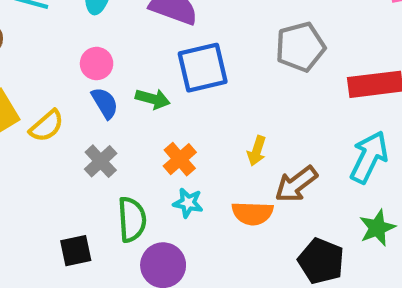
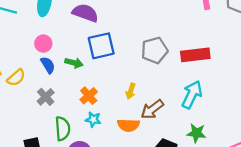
gray pentagon: (300, 47) -> (154, 50), moved
green star: (377, 228) -> (196, 133), turned 30

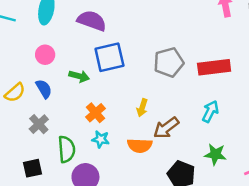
blue semicircle: (48, 65) -> (44, 89), moved
cyan arrow: (192, 95) -> (210, 111), size x0.7
gray cross: (46, 97) -> (39, 124), moved

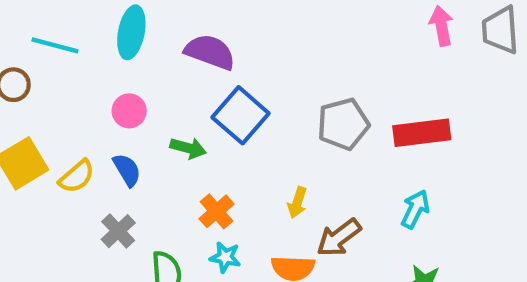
blue square: (109, 57) -> (241, 115), turned -36

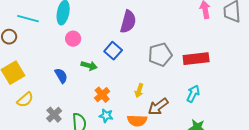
purple semicircle: (210, 52) -> (128, 22), moved, turned 85
pink circle: (129, 111) -> (73, 39), moved
blue square: (241, 115) -> (113, 51), size x0.7
yellow semicircle: (77, 176) -> (25, 100), moved
gray cross: (118, 231) -> (54, 115), moved

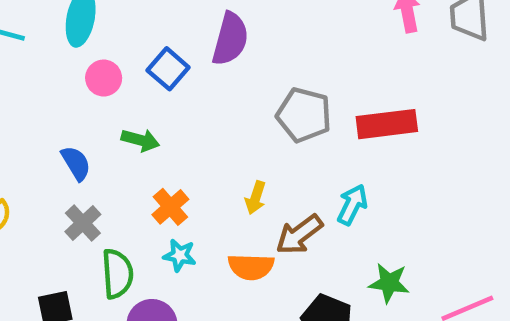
blue square: (113, 51) -> (168, 69), moved
gray pentagon: (160, 55) -> (304, 115), turned 30
cyan arrow: (193, 94) -> (352, 205), moved
gray cross: (54, 115) -> (83, 223), moved

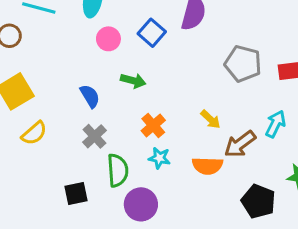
yellow arrow: (256, 198) -> (211, 119), turned -65

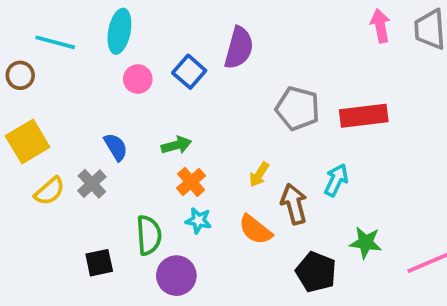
green arrow: (133, 81) -> (176, 145), moved, turned -30
yellow arrow: (211, 119) -> (259, 175), turned 80
gray cross: (94, 136) -> (92, 184), moved
brown arrow: (240, 144) -> (294, 204), turned 112
orange semicircle: (207, 166) -> (255, 230), turned 36

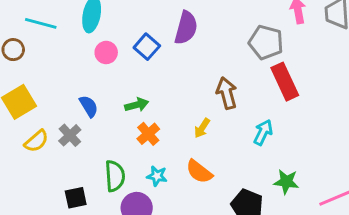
gray pentagon: (298, 108) -> (266, 42), moved
red rectangle: (364, 116) -> (285, 82), turned 72
brown arrow: (294, 204) -> (227, 93), moved
cyan star: (198, 220) -> (157, 176), moved

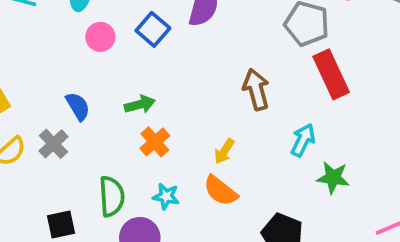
yellow arrow: (202, 128) -> (224, 151), moved
green star: (286, 182) -> (333, 178), moved

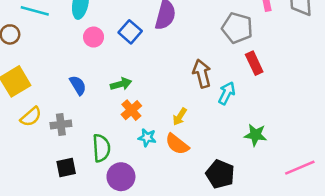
red rectangle: (331, 74) -> (254, 63), size x0.7
cyan arrow: (303, 140) -> (227, 93), moved
gray cross: (53, 144) -> (61, 124), moved, turned 36
cyan star: (166, 196) -> (147, 138), moved

